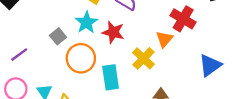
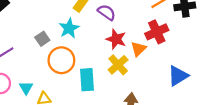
red cross: (183, 19) -> (157, 32), turned 30
red star: (113, 32) -> (116, 39), moved

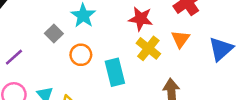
orange triangle: (138, 49) -> (180, 39), moved
orange circle: (61, 60) -> (81, 55), size x0.7

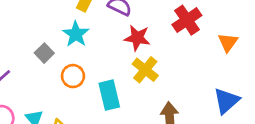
orange triangle: (180, 39) -> (228, 42), moved
blue triangle: (221, 49) -> (226, 101), moved

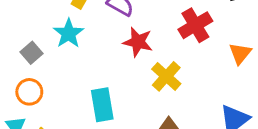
yellow cross: (145, 70) -> (166, 76), moved
orange circle: (73, 76) -> (29, 92), moved

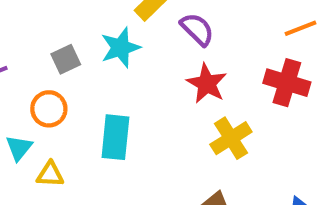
red cross: (195, 25) -> (287, 83), turned 32
cyan rectangle: (102, 105) -> (115, 137), moved

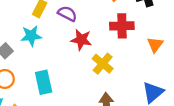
cyan star: (120, 48) -> (31, 36), turned 30

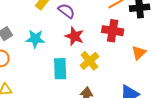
cyan star: (31, 36) -> (35, 39), moved
cyan rectangle: (44, 82) -> (60, 69), moved

